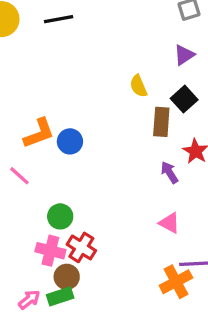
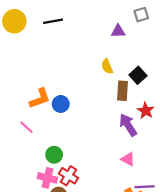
purple triangle: (184, 55) -> (118, 31), moved, turned 32
purple arrow: (169, 172) -> (128, 125), size x1.5

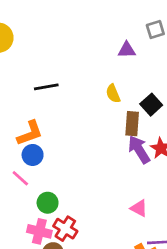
black line: (53, 21) -> (46, 87), moved
blue circle: (61, 104) -> (33, 155), moved
purple arrow: (128, 125) -> (139, 150), moved
pink line: (26, 127) -> (20, 178), moved

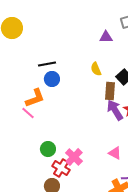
blue circle: (33, 155) -> (52, 79), moved
pink line: (20, 178) -> (28, 113), moved
pink cross: (39, 231) -> (74, 157), moved, turned 30

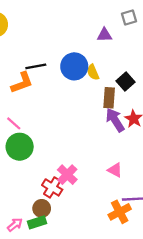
blue circle: (52, 79) -> (74, 66), moved, size x1.5
orange L-shape: (35, 98) -> (22, 83), moved
green circle: (48, 149) -> (20, 147), moved, size x1.5

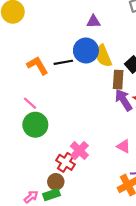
purple triangle: (105, 35) -> (93, 21), moved
black line: (36, 66) -> (63, 62), moved
yellow semicircle: (93, 72) -> (103, 56), size x1.5
orange L-shape: (22, 83) -> (38, 66), turned -100

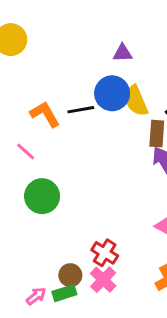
pink line: (30, 103) -> (26, 151), moved
pink cross: (79, 151) -> (103, 280), moved
red cross: (65, 162) -> (105, 253), moved

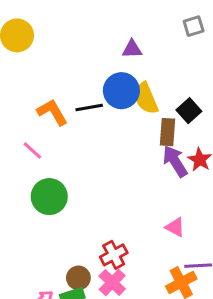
red cross: (105, 253) -> (114, 255), turned 30

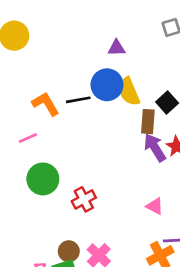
pink line: (32, 151) -> (28, 138), turned -66
red cross: (114, 255) -> (84, 199), moved

